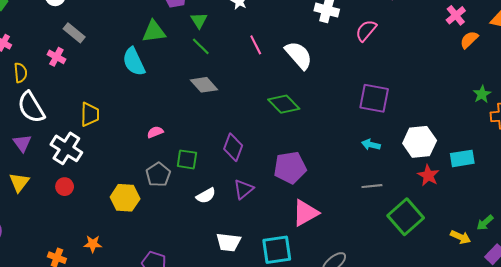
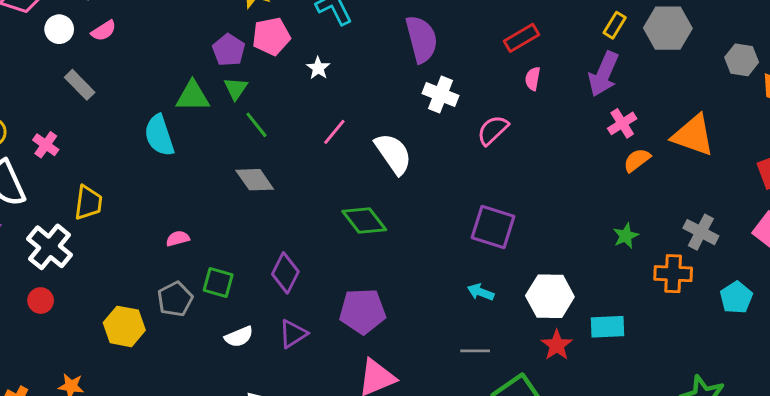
green triangle: (199, 20) -> (236, 89), moved
pink line: (256, 45) -> (334, 132), turned 60
pink cross: (56, 57) -> (46, 145), moved
green star: (482, 94) -> (626, 236), moved

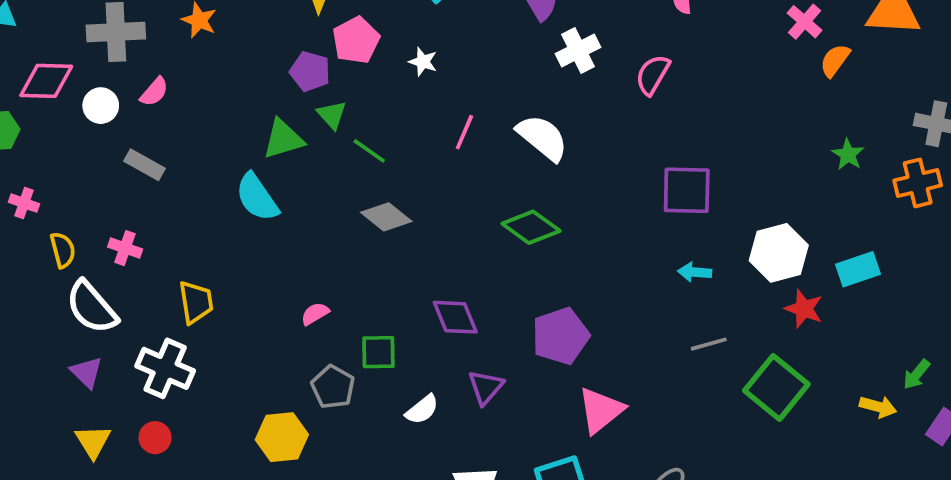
white cross: (441, 94) -> (578, 51), turned -32
purple diamond: (285, 273) -> (455, 317), turned -33
red circle: (41, 301) -> (155, 438), moved

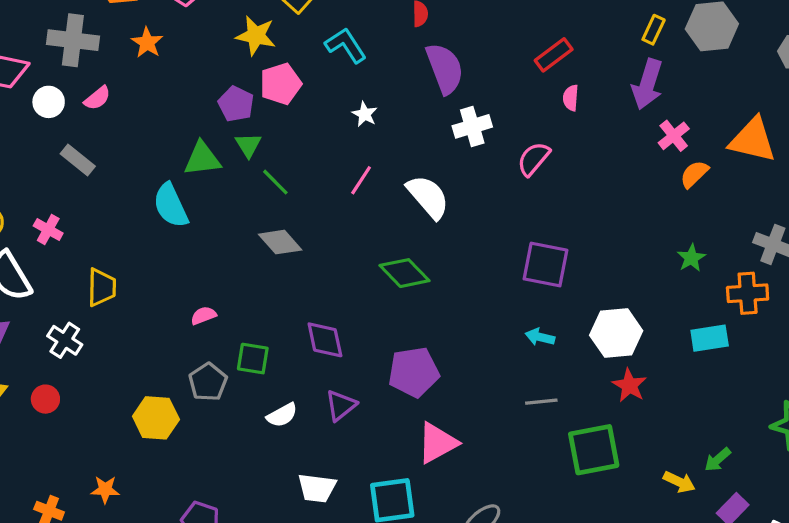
white star: (423, 62) -> (365, 114), moved
cyan rectangle: (858, 269) -> (710, 338), moved
white cross: (165, 368) -> (65, 340), size x0.7
green square: (776, 387) -> (594, 450), turned 30

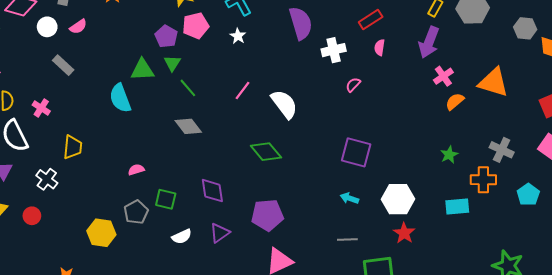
white star: (365, 114) -> (238, 36), moved
white cross: (472, 126) -> (334, 50), moved
pink semicircle: (533, 159) -> (353, 85), size x0.7

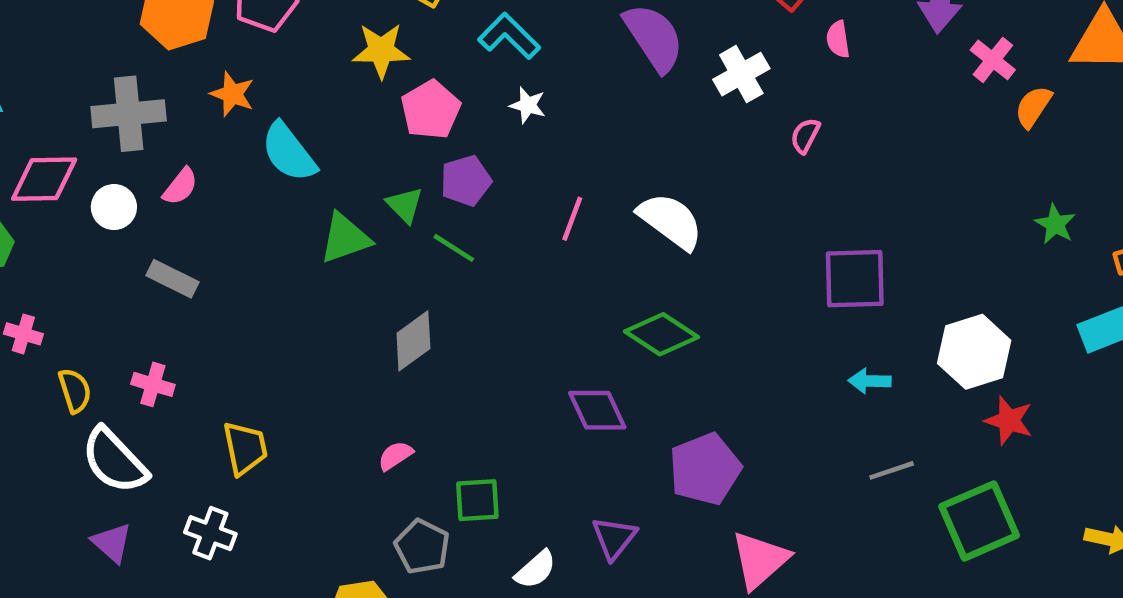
purple pentagon: (166, 36) -> (466, 181), moved, turned -30
cyan semicircle: (120, 98) -> (289, 152), moved
gray diamond: (188, 126) -> (413, 341), moved, turned -72
purple diamond: (212, 191) -> (597, 410), moved

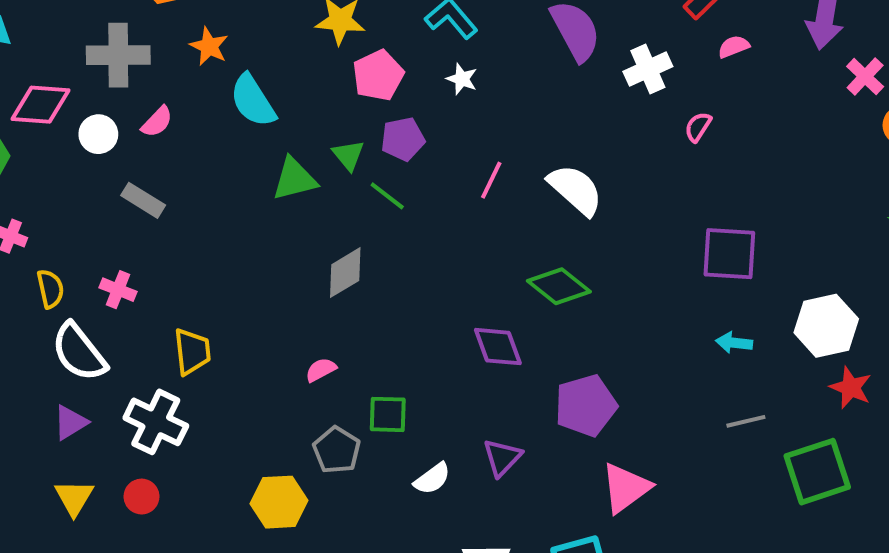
pink semicircle: (838, 39) -> (734, 47), turned 72
white cross: (210, 533) -> (156, 422), size x1.4
purple triangle: (112, 543) -> (70, 422), turned 42

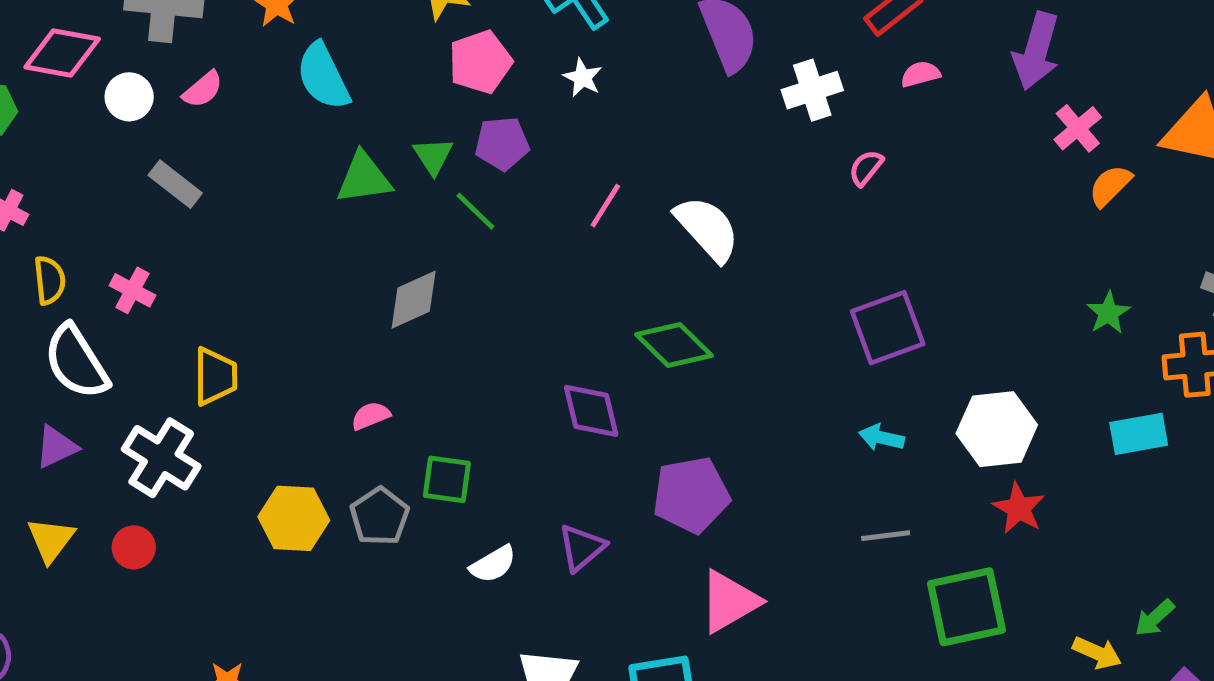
purple square: (729, 254) -> (888, 328), turned -30
yellow hexagon: (279, 502) -> (294, 518), moved

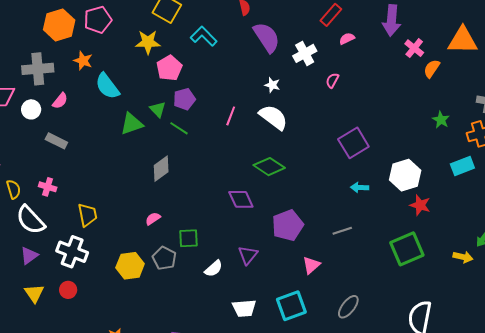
white star: (583, 78) -> (272, 85), moved
gray line: (886, 536) -> (342, 231), moved
pink triangle: (729, 601) -> (311, 265), size x0.7

